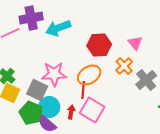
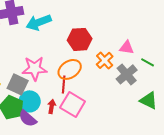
pink triangle: (135, 43) -> (127, 47), moved, turned -42

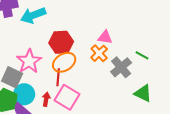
red hexagon: (80, 39) -> (61, 42), moved
pink triangle: (127, 47) -> (105, 37), moved
pink star: (35, 68) -> (29, 61), turned -30

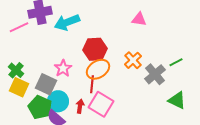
pink triangle: (105, 37) -> (139, 19), moved
green line: (142, 55) -> (176, 62), turned -56
pink star: (29, 61) -> (63, 68), size x0.7

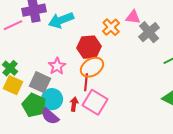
orange cross: (133, 60) -> (111, 27), moved
gray cross: (155, 74) -> (149, 32), moved

